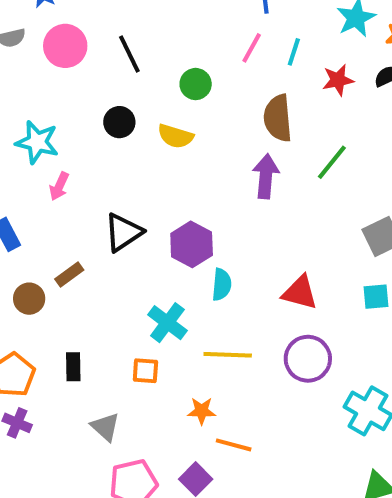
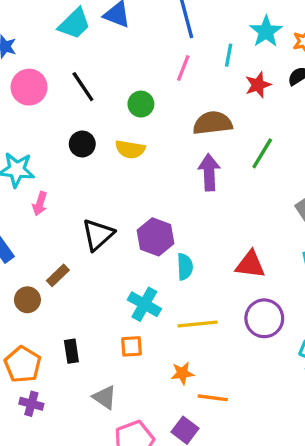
cyan line: (294, 52) -> (229, 55), moved
brown semicircle: (278, 118) -> (213, 123), turned 96

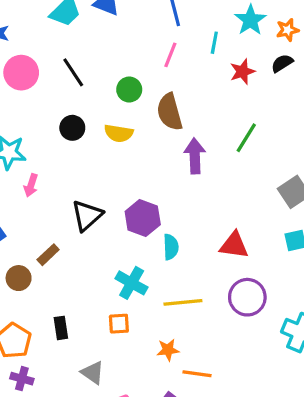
brown semicircle: (213, 123) -> (170, 112), moved, turned -99

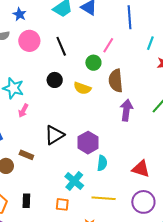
pink line: (170, 55) -> (108, 45), moved
brown rectangle: (48, 255) -> (26, 155), turned 56

